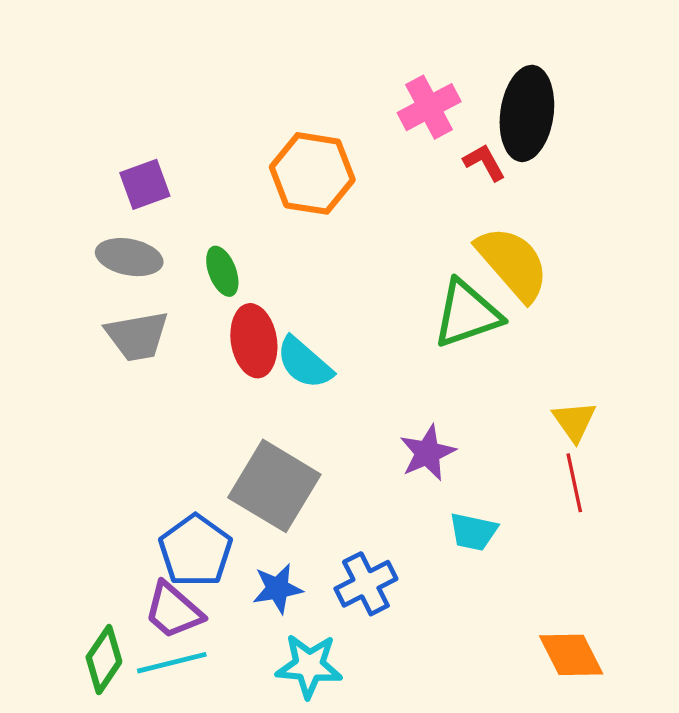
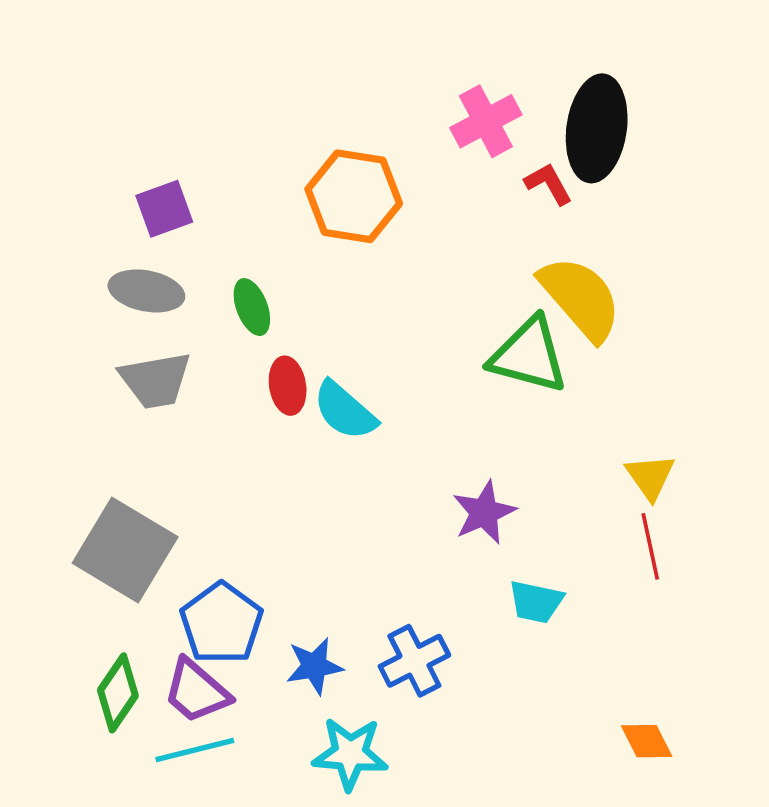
green triangle: (467, 314) -> (529, 355), turned 34
red ellipse: (254, 341) -> (288, 386), size x0.7
gray square: (274, 486) -> (125, 550), moved
orange diamond: (571, 655) -> (647, 741), size x0.7
green diamond: (104, 660) -> (118, 693), moved

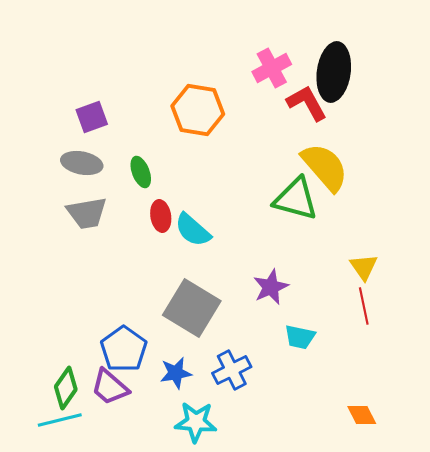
red L-shape: (548, 184) -> (307, 103), size x1.5
gray square: (125, 550) -> (192, 308), moved
cyan line: (195, 750) -> (60, 420), moved

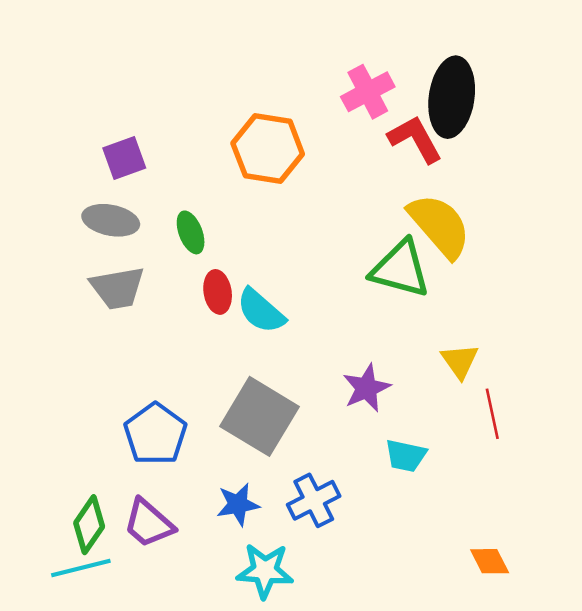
yellow triangle: (364, 267) -> (460, 361), moved
blue pentagon: (124, 349) -> (155, 434), moved

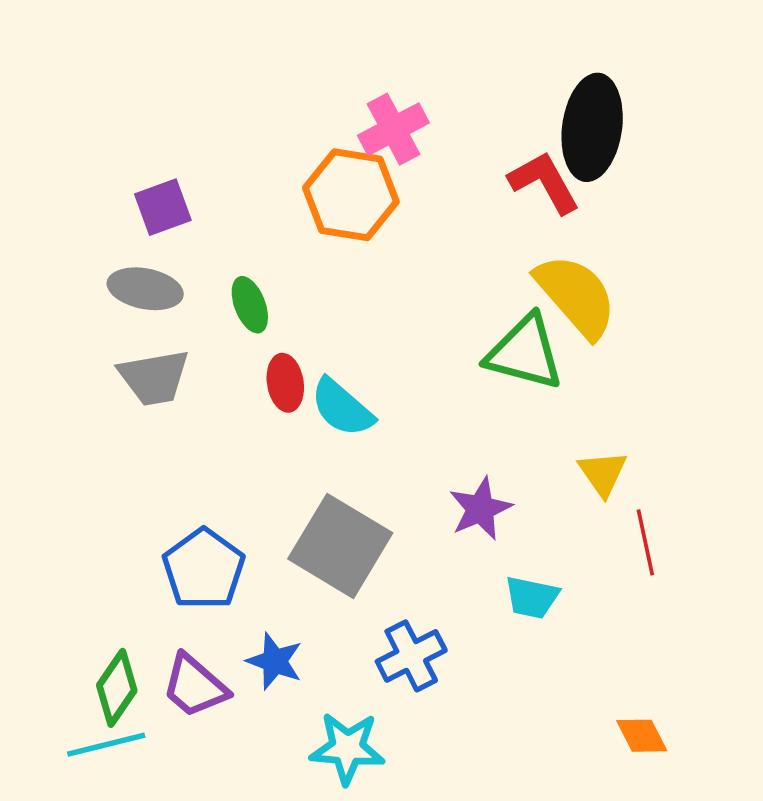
pink cross: (368, 92) -> (393, 129), moved
blue star: (238, 504) -> (275, 661), moved, turned 30

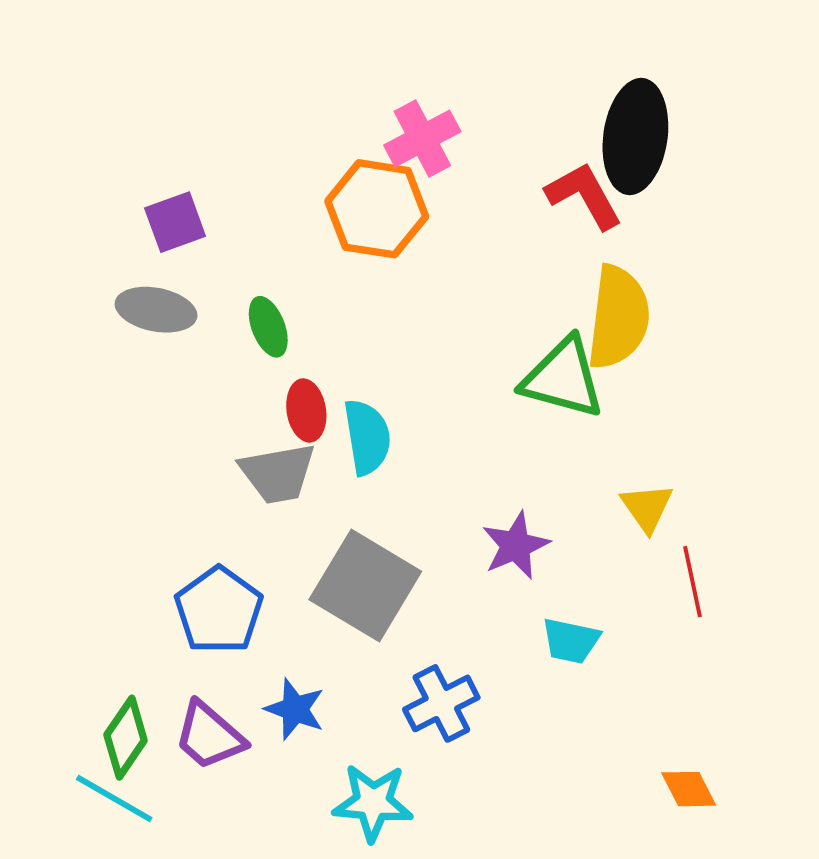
yellow semicircle: (576, 296) -> (618, 317), turned 48
gray trapezoid: (154, 377) -> (278, 473), moved
cyan semicircle: (342, 408) -> (367, 437), turned -140
cyan line: (106, 745) -> (114, 799), turned 44

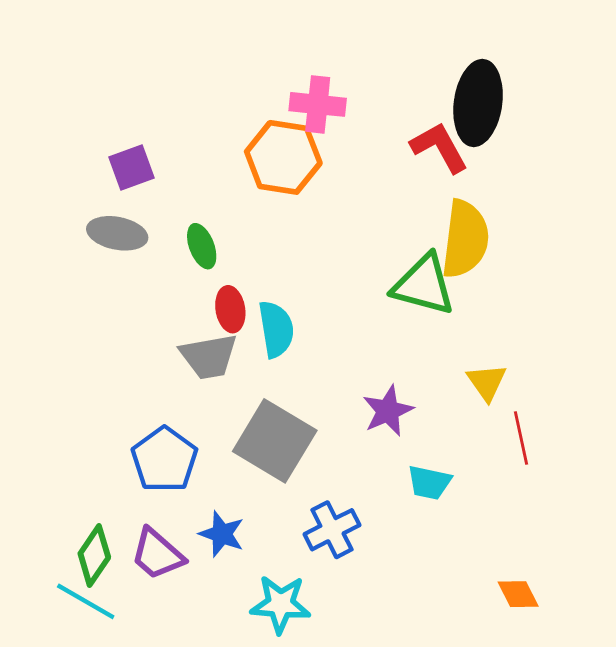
pink cross: (422, 138) -> (318, 104), turned 34

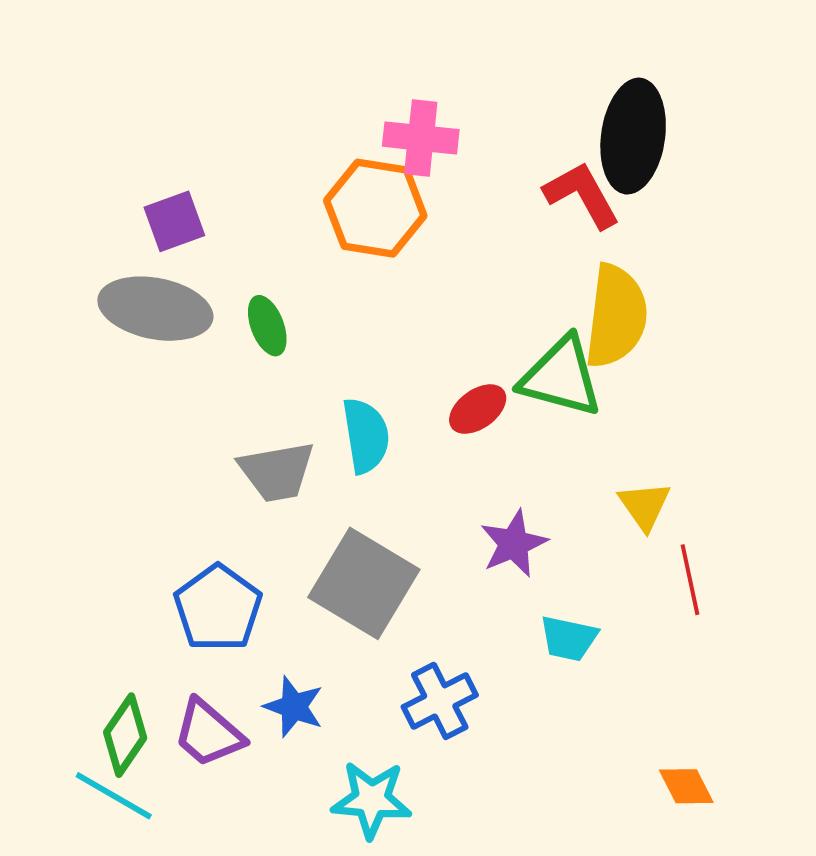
gray ellipse: (117, 233) -> (155, 309), size x1.4
red ellipse: (230, 309) -> (478, 409), moved, turned 63

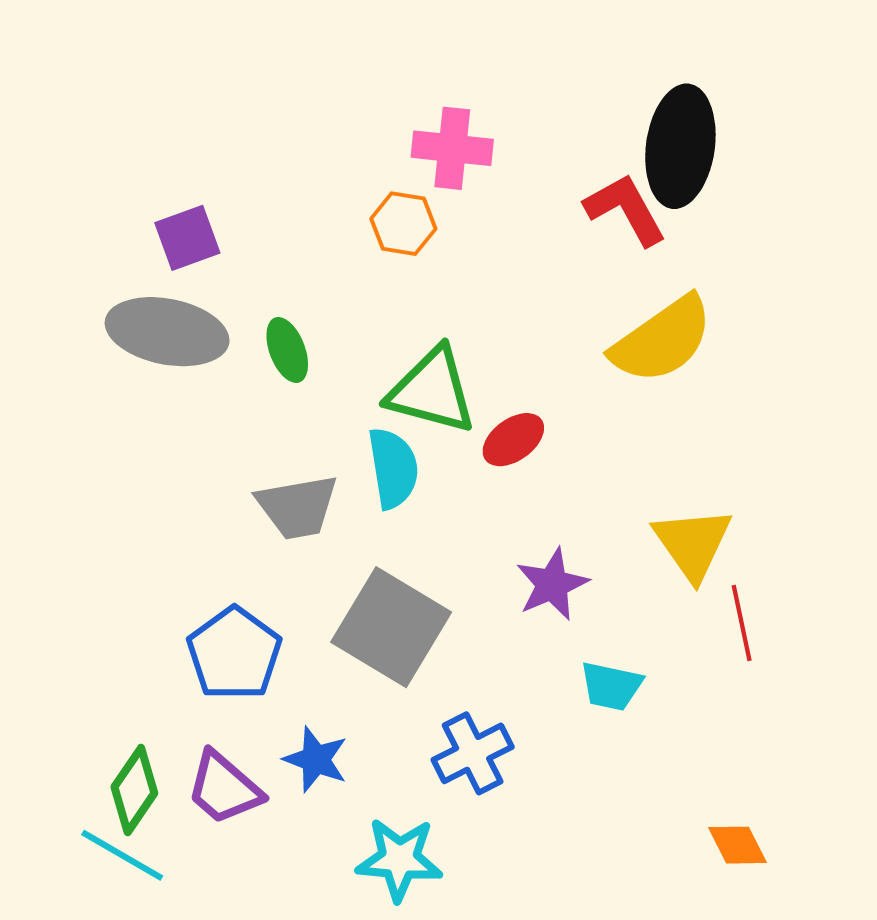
orange hexagon: (375, 208) -> (403, 224), size x0.6
yellow semicircle: (616, 316) -> (662, 340), turned 48
green triangle: (561, 377) -> (432, 391), moved
yellow triangle: (644, 506) -> (693, 544), size x1.4

